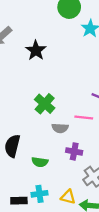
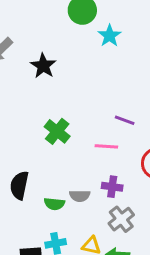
gray semicircle: (60, 128) -> (80, 196), moved
purple cross: (74, 151) -> (112, 187), moved

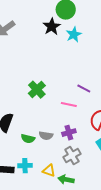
cyan star: (110, 36) -> (74, 34), moved
black star: (43, 66) -> (52, 27), moved
purple cross: (112, 187) -> (69, 133), turned -32

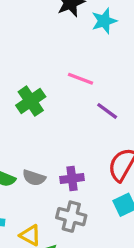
pink line: (69, 105) -> (80, 79), moved
gray cross: (72, 156) -> (71, 217), turned 36

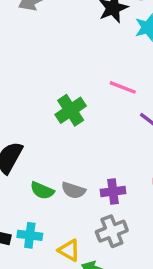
gray cross: (71, 217) -> (112, 231), turned -36

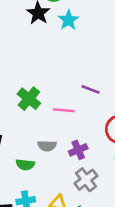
pink line: (123, 87) -> (64, 110), moved
gray semicircle: (73, 190) -> (47, 146), moved

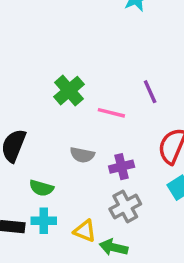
purple line: (91, 89) -> (150, 92), turned 36
green semicircle: (25, 165) -> (41, 188), moved

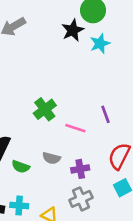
green semicircle: (41, 188) -> (21, 167), moved

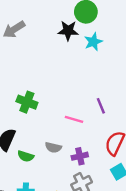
black star: (73, 30) -> (68, 31), turned 30
green cross: (45, 109) -> (27, 102), moved, turned -30

